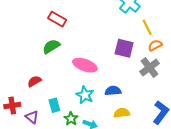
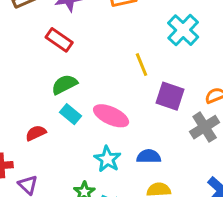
red rectangle: (57, 19) -> (59, 40), moved
yellow line: (147, 27) -> (142, 65), moved
cyan rectangle: (54, 105) -> (70, 114), moved, turned -40

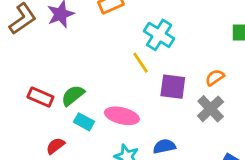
cyan cross: (183, 30) -> (159, 35), moved
red rectangle: (59, 40) -> (40, 97), moved

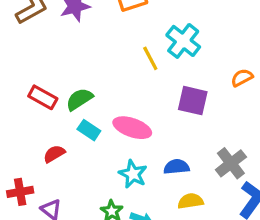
yellow line: (141, 63) -> (150, 58), moved
orange semicircle: (215, 78) -> (242, 78), moved
gray cross: (211, 109) -> (231, 163), moved

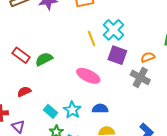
purple square: (193, 101) -> (117, 55), moved
pink ellipse: (132, 128) -> (88, 76), moved
cyan rectangle: (89, 130) -> (51, 111), moved
gray cross: (231, 163) -> (140, 77), moved, turned -30

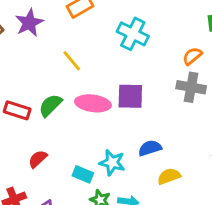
yellow line: (92, 38) -> (72, 61), moved
purple square: (117, 55) -> (130, 96), moved
pink ellipse: (88, 76) -> (93, 103), moved

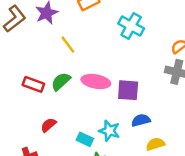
yellow line: (72, 61) -> (68, 45), moved
purple square: (130, 96) -> (128, 90), moved

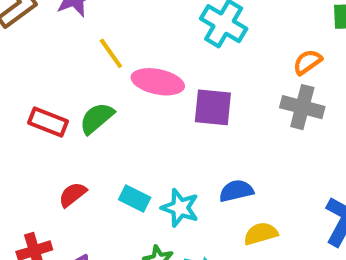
pink ellipse: (96, 81) -> (158, 82), moved
purple square: (128, 90) -> (213, 107), moved
cyan rectangle: (85, 139) -> (135, 198), moved

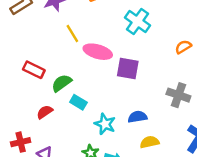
gray cross: (302, 107) -> (178, 95), moved
green semicircle: (97, 118) -> (62, 83), moved
cyan rectangle: (135, 198) -> (78, 102), moved

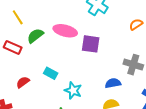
yellow line: (72, 34) -> (18, 17), moved
green semicircle: (62, 83) -> (35, 36), moved
blue semicircle: (138, 117) -> (113, 83), moved

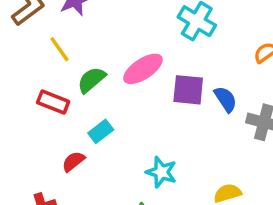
pink ellipse: (65, 31) -> (143, 69), turned -45
cyan rectangle: (51, 73) -> (101, 131), moved, turned -64
blue semicircle: (113, 83) -> (225, 99), moved, turned 70

